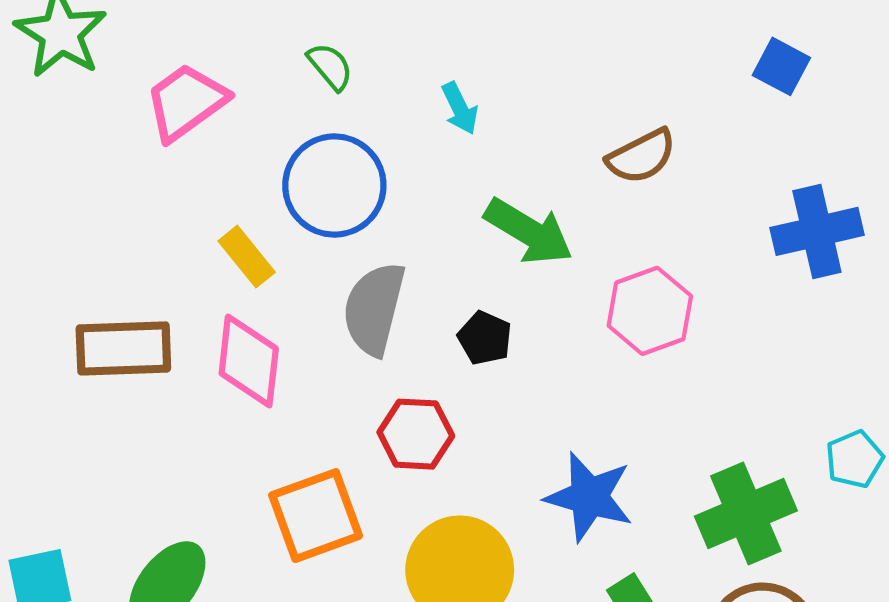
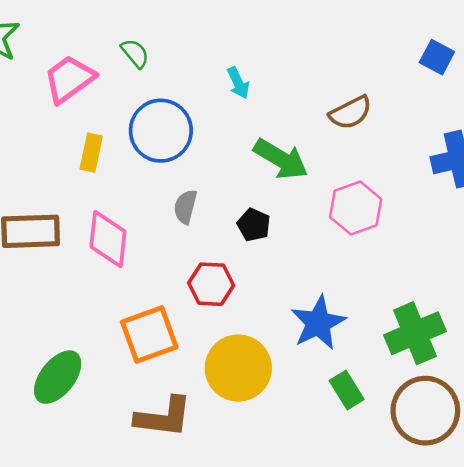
green semicircle: (330, 66) -> (135, 53), moved
yellow rectangle: (247, 257) -> (91, 153), moved, turned 51
gray semicircle: (374, 309) -> (185, 207), size x0.6
blue star: (589, 497) -> (318, 323), turned 30

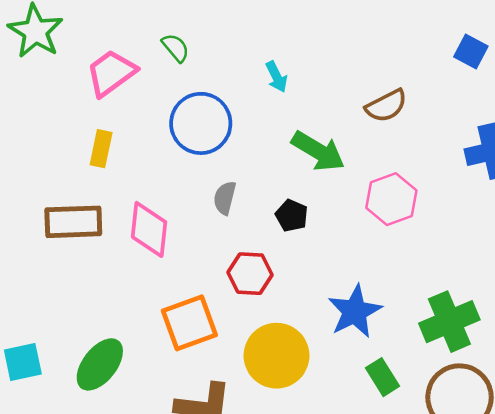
yellow rectangle: (91, 153) -> (101, 149), moved

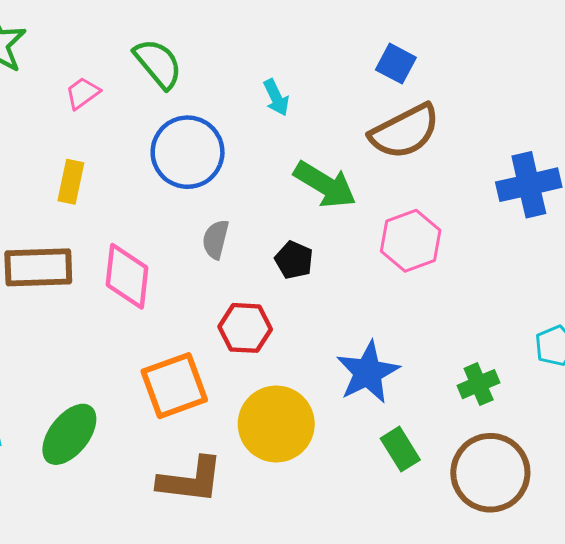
green semicircle: (176, 48) -> (158, 64), size x1.5
blue square: (471, 51) -> (396, 64), moved
pink trapezoid: (111, 73) -> (83, 93), size x0.6
brown semicircle: (386, 106) -> (405, 131), size x1.4
green cross: (449, 322) -> (479, 384), size x0.6

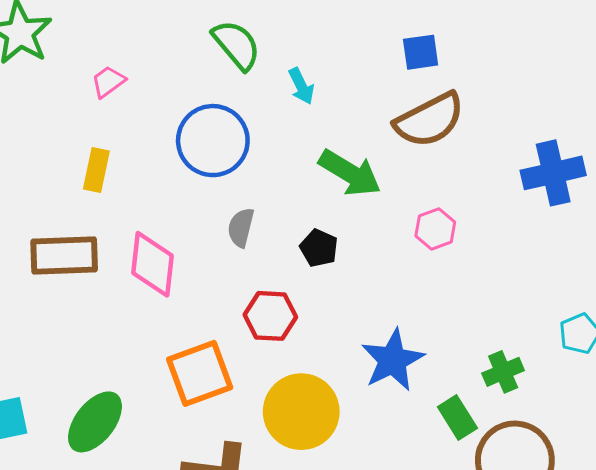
green semicircle: (158, 64) -> (236, 45), moved
blue square: (396, 64) -> (421, 52), turned -36
pink hexagon: (411, 241) -> (435, 229), size x0.7
green rectangle: (400, 449) -> (457, 418), moved

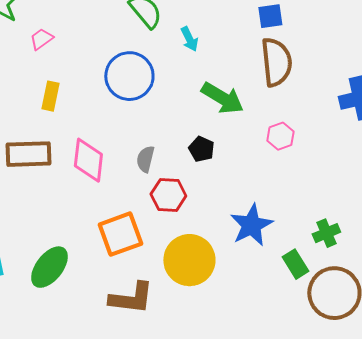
pink trapezoid: (108, 82) -> (41, 39), moved
brown semicircle: (429, 120) -> (276, 62), turned -69
gray semicircle: (241, 227) -> (145, 159), moved

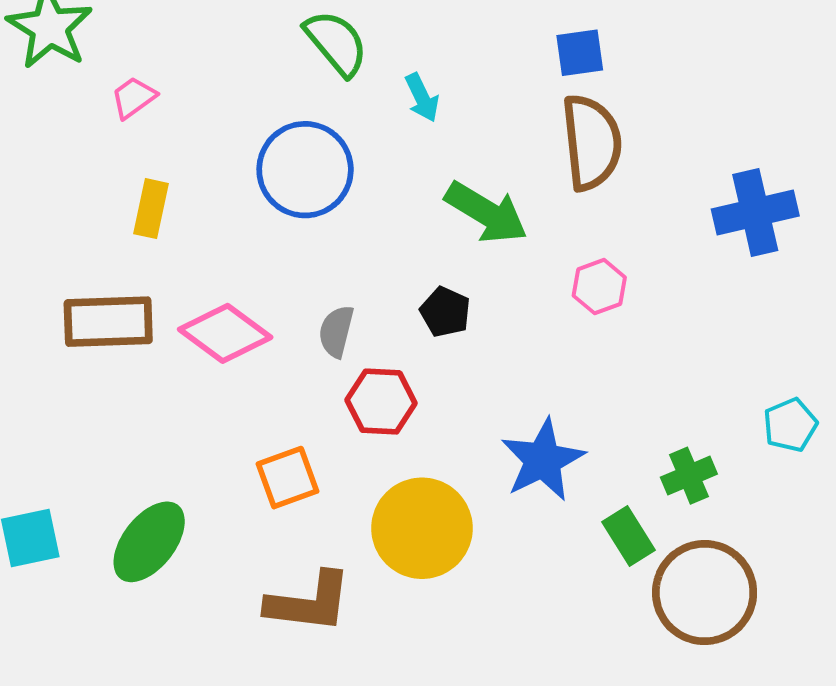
pink diamond: (88, 160) -> (225, 333), turned -60
orange square: (120, 234) -> (287, 478), size x0.7

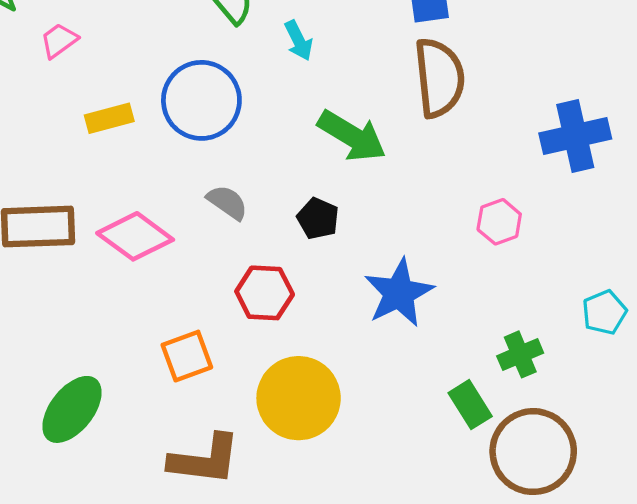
yellow rectangle: (151, 209) -> (109, 118), moved, turned 63
pink hexagon: (599, 287) -> (499, 222), moved
gray semicircle: (336, 331) -> (227, 202), moved, turned 111
blue star: (543, 460) -> (399, 293), moved

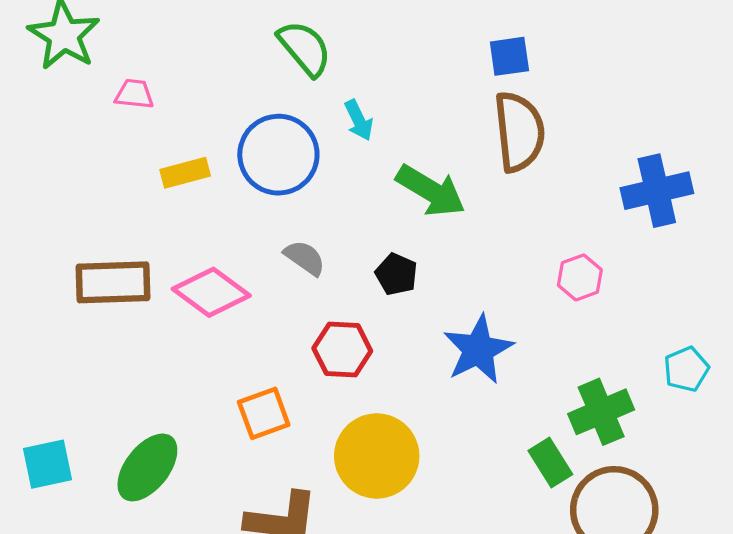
pink trapezoid: (59, 41) -> (134, 94), turned 42
cyan arrow: (299, 41) -> (359, 120), moved
green cross: (520, 354) -> (601, 412), size x1.4

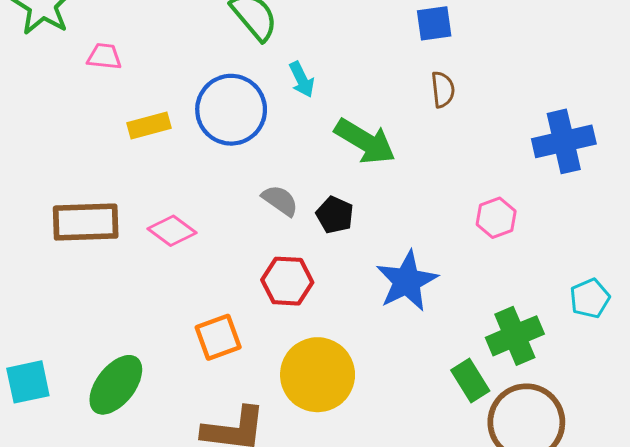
brown semicircle: (519, 132) -> (443, 90), size x0.5
gray semicircle: (305, 258) -> (280, 200), moved
pink diamond: (211, 292) -> (172, 231), size x0.7

